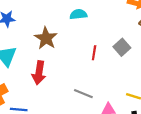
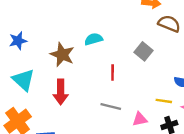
cyan semicircle: (78, 14) -> (94, 39), moved
red line: (94, 53) -> (113, 73), moved

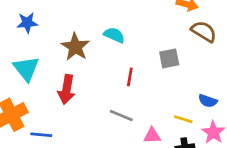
cyan semicircle: (94, 39) -> (114, 35), turned 30
gray square: (143, 51) -> (169, 58), turned 30

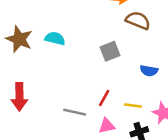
brown star: (75, 47) -> (19, 39), moved
red line: (130, 77) -> (104, 98), moved, turned 30
blue semicircle: (208, 101) -> (149, 71), moved

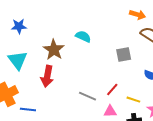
brown star: (19, 39) -> (54, 50), moved

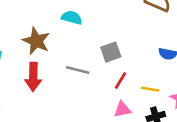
gray square: (124, 54) -> (111, 52), moved
gray line: (87, 96) -> (78, 70), moved

